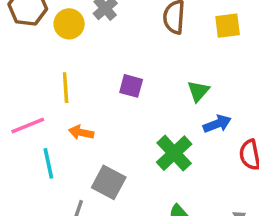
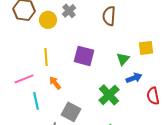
yellow square: (228, 26) -> (146, 48), moved
purple square: (131, 86) -> (84, 56), size x1.5
orange arrow: (81, 132) -> (55, 83), turned 40

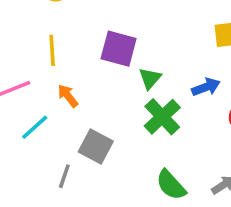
green triangle: (123, 59) -> (150, 78), moved
cyan line: (36, 101) -> (35, 127), turned 60

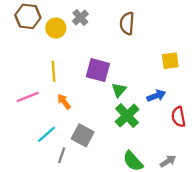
cyan line: (35, 127) -> (46, 134), moved

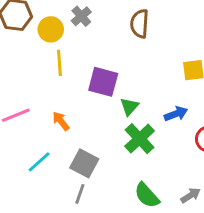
yellow line: (53, 71) -> (59, 63), moved
gray line: (62, 155) -> (80, 194), moved

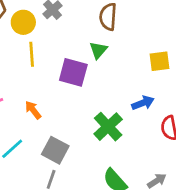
green triangle: (129, 107) -> (98, 50), moved

